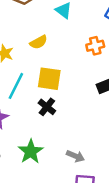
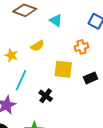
yellow square: (49, 79) -> (63, 69), moved

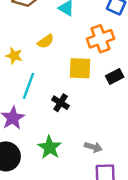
orange cross: (81, 47) -> (101, 39), size x1.5

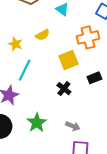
yellow square: (80, 68) -> (69, 60), turned -30
black rectangle: (115, 76) -> (94, 78), moved
black cross: (61, 103) -> (64, 89), moved

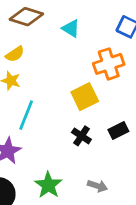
yellow semicircle: (43, 35) -> (15, 54), moved
black rectangle: (94, 78) -> (118, 131), moved

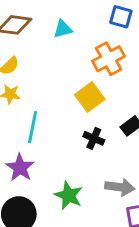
cyan triangle: (71, 28) -> (63, 29), turned -36
gray arrow: (98, 186) -> (120, 187), size x1.4

